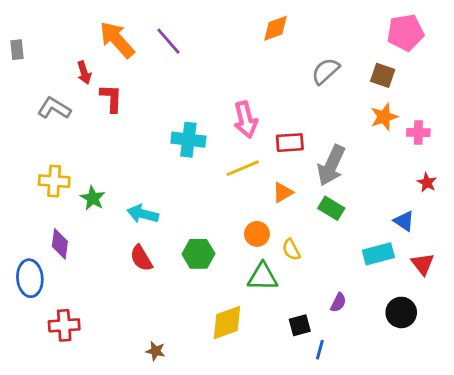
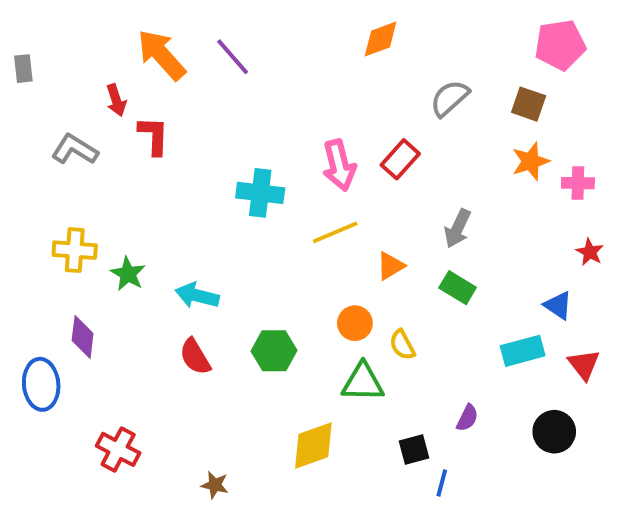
red rectangle: (290, 143) -> (400, 159), moved, turned -44
gray arrow: (331, 165) -> (458, 228), size x0.7
red cross: (64, 325) -> (118, 449), moved, turned 32

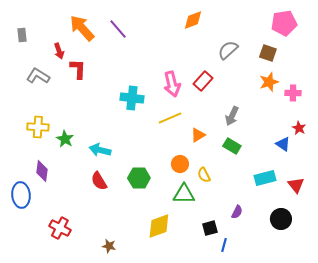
gray rectangle: (23, 69) -> (22, 35), moved
blue triangle: (558, 305) -> (283, 144), moved

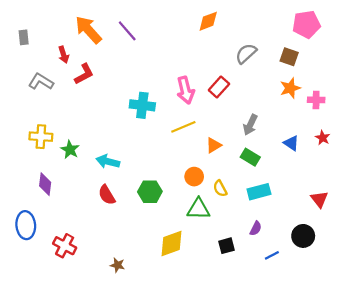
red L-shape: (78, 69) -> (84, 74), turned 60
blue triangle: (283, 144) -> (291, 143), moved
cyan rectangle: (265, 178) -> (259, 192), moved
blue ellipse: (21, 195) -> (26, 225), moved
blue line: (224, 245) -> (272, 255), moved, turned 48

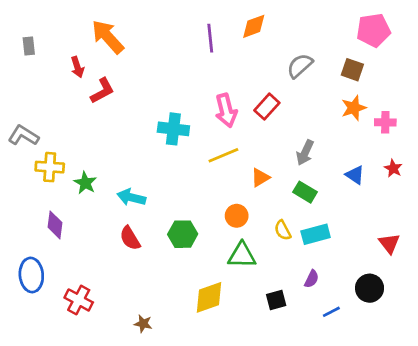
purple line: (127, 31) -> (210, 38), moved, turned 35
gray L-shape: (41, 82) -> (23, 135), moved
yellow semicircle: (220, 188) -> (283, 230), moved

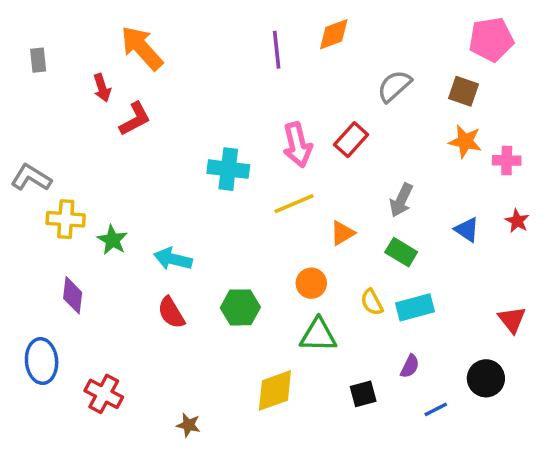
orange star: (354, 108) -> (465, 141), turned 30

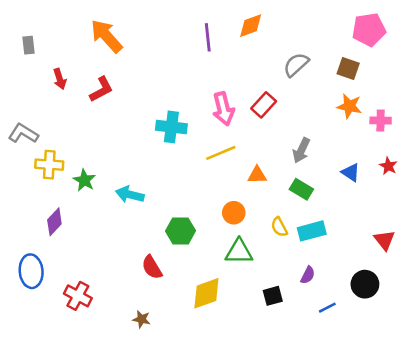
red arrow: (102, 88) -> (60, 79), moved
orange triangle: (342, 233) -> (257, 175), turned 30
purple diamond: (73, 295) -> (54, 222), turned 36
red semicircle: (171, 313) -> (152, 267), moved

